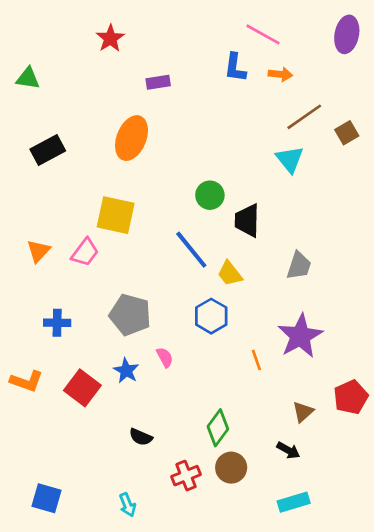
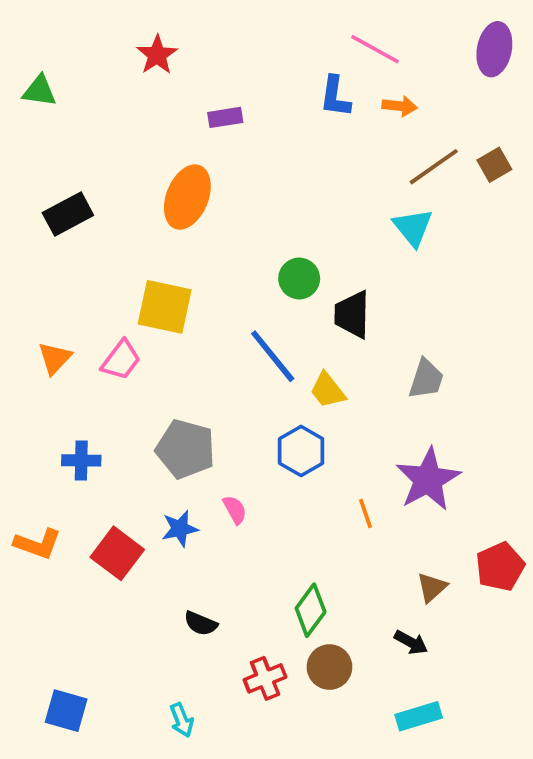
green triangle: (28, 78) -> (40, 91), moved
brown square: (347, 133) -> (494, 165), moved
blue star: (126, 371) -> (180, 529), turned 30

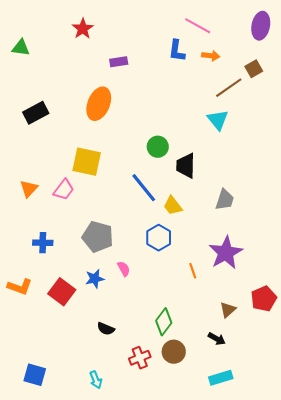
brown square: (494, 165) -> (254, 69), moved

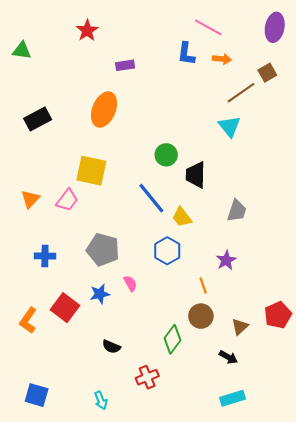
purple star: (226, 253) -> (226, 260), moved, size x0.6
orange L-shape: (20, 287) -> (28, 320), moved, turned 105
brown circle: (174, 352) -> (201, 316), moved

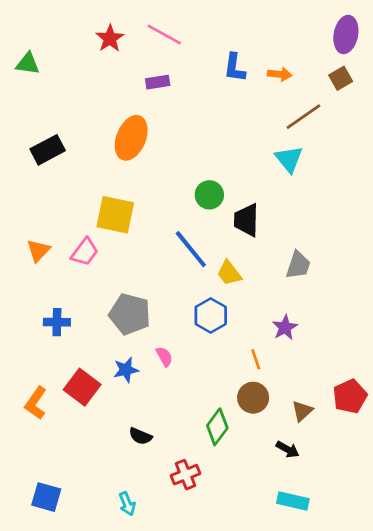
pink line: (208, 27) -> (164, 34), moved
brown square: (267, 73) -> (341, 78), moved
cyan rectangle: (233, 398) -> (293, 501), turned 30

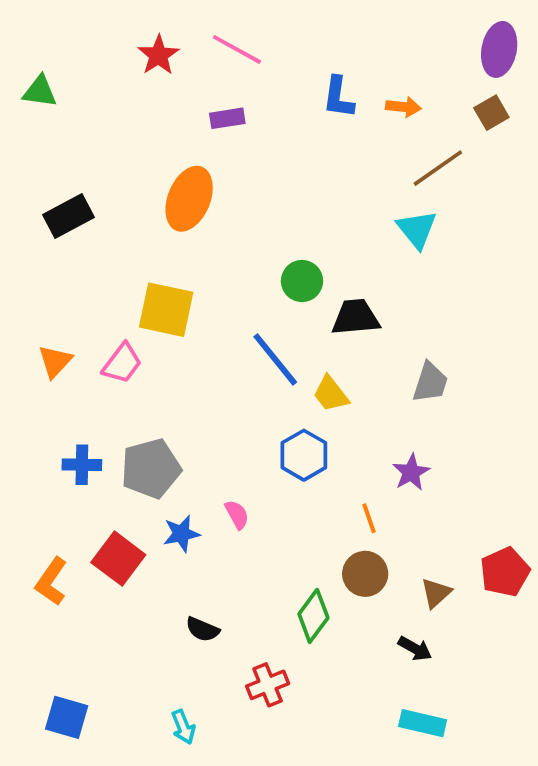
black trapezoid: (246, 220) -> (356, 317), turned 84
gray pentagon: (130, 314) -> (151, 469), moved, turned -30

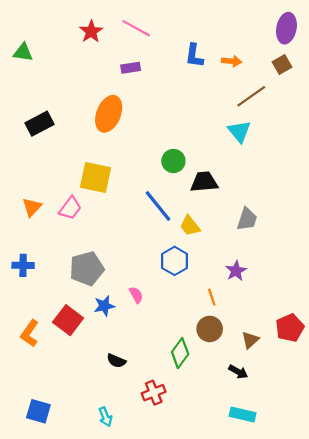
blue cross: (82, 465) -> (23, 265), moved

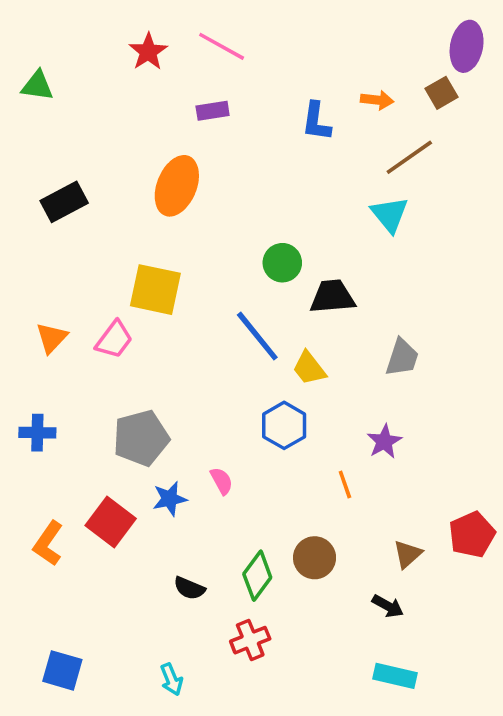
blue L-shape: (194, 56) -> (316, 121), moved
brown square: (282, 64) -> (441, 93), moved
brown circle: (210, 329) -> (315, 558), moved
green diamond: (180, 353) -> (257, 576), moved

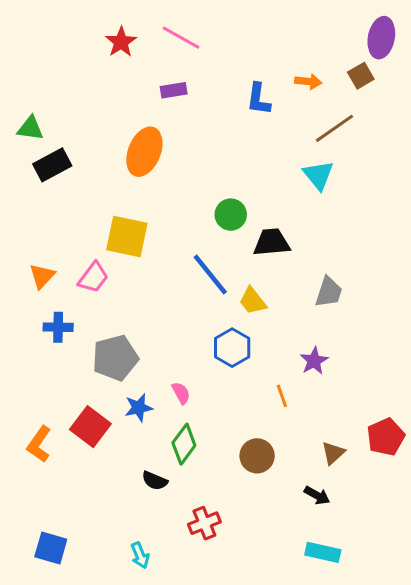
green triangle: (37, 86) -> (30, 128), moved
blue cross: (37, 433) -> (58, 327), moved
green diamond: (257, 576) -> (184, 444), moved

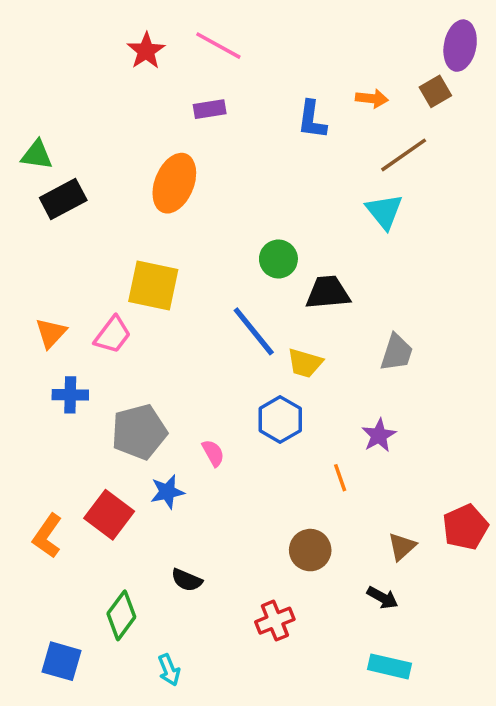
yellow trapezoid: (253, 301) -> (305, 363), turned -36
pink semicircle: (181, 393) -> (213, 453), moved
green diamond: (184, 444) -> (121, 615), moved
red cross: (204, 523) -> (275, 621), moved

